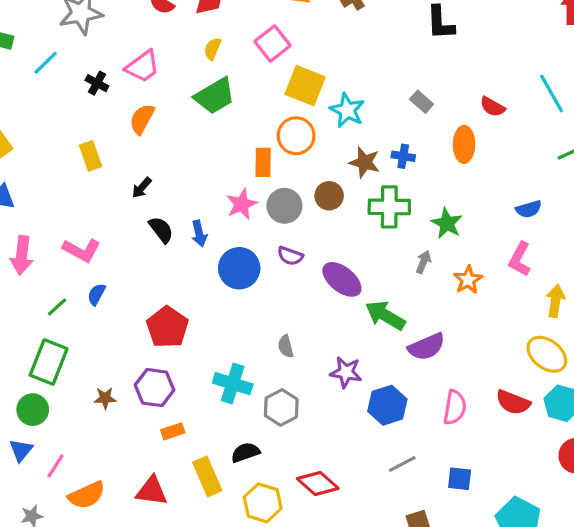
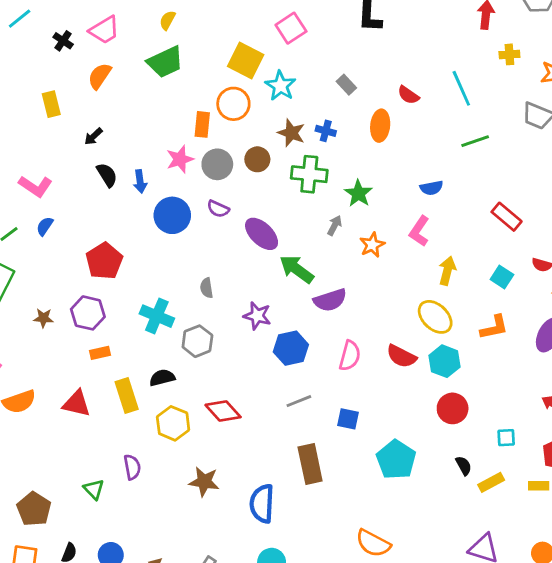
pink square: (272, 43) -> (291, 28), moved

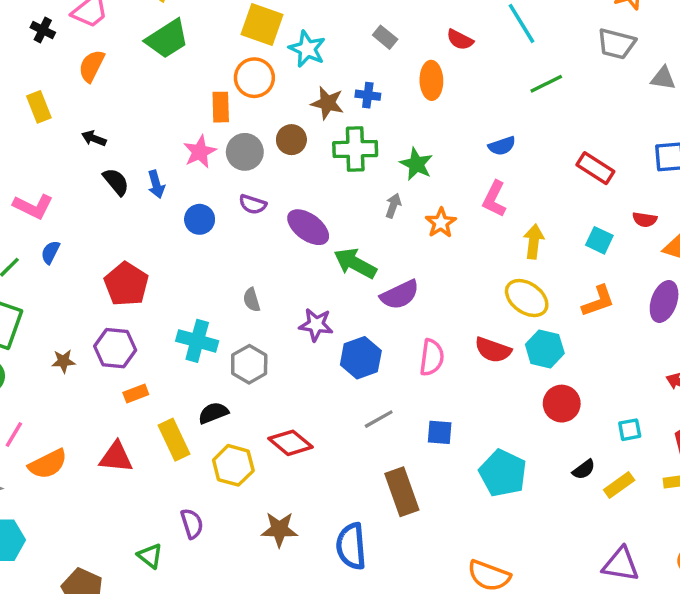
black arrow: (93, 136) -> (94, 138), turned 72
blue circle: (172, 215) -> (200, 219), size x0.7
black semicircle: (464, 466) -> (584, 469), turned 90

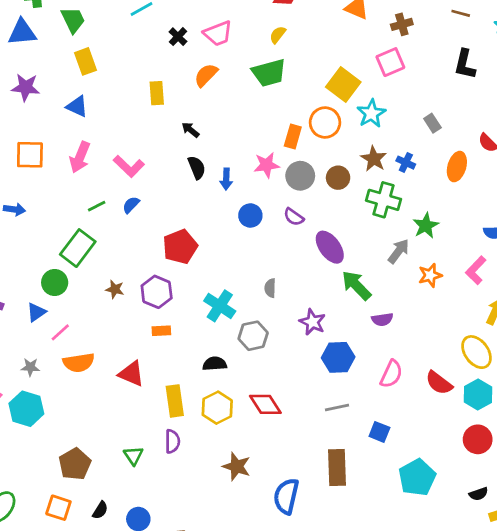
gray arrow: (393, 206) -> (399, 251), size x1.4
purple semicircle: (400, 295) -> (382, 319), size x0.7
yellow rectangle: (174, 440) -> (175, 401), moved

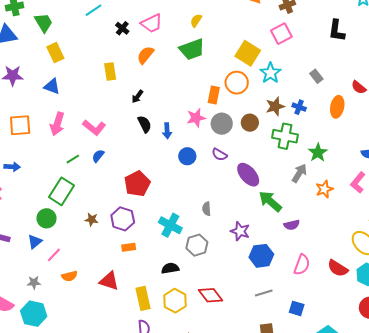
black arrow: (190, 130) -> (137, 97), turned -88
brown star: (374, 159) -> (275, 106), turned 30
orange semicircle: (79, 363) -> (69, 276), size x0.7

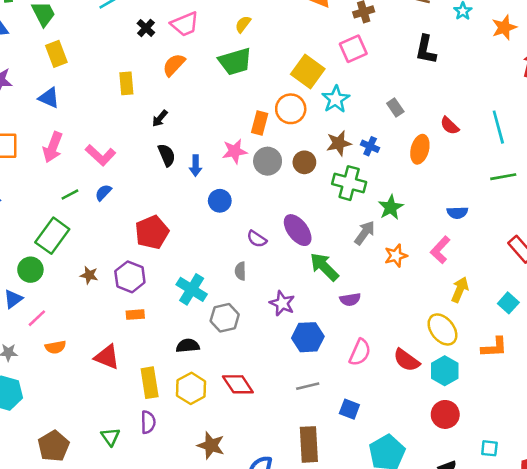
purple semicircle: (220, 155) -> (257, 239), moved

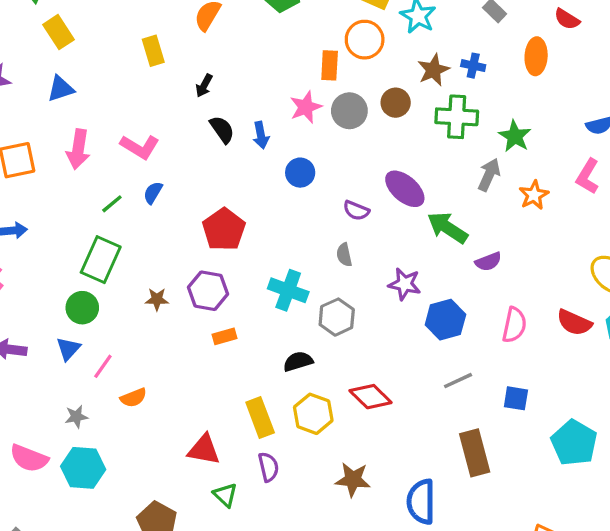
blue triangle: (49, 98) -> (61, 89), turned -30
red triangle: (107, 357) -> (204, 450), moved

